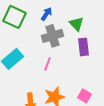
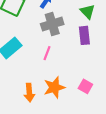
green triangle: (76, 24) -> (88, 12), moved

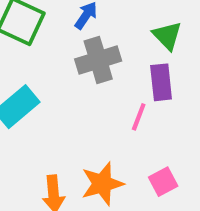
pink line: (47, 53) -> (139, 117), moved
pink square: (85, 86) -> (163, 182), turned 32

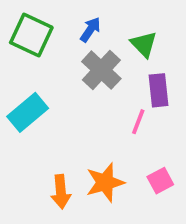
green triangle: (167, 36) -> (144, 44), moved
gray cross: (98, 60) -> (101, 70), turned -30

